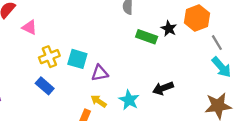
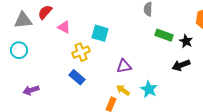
black star: (169, 29) -> (186, 41), moved
cyan square: (77, 59) -> (100, 33), moved
black arrow: (163, 88) -> (181, 65), moved

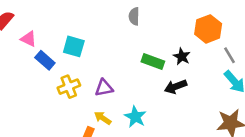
green rectangle: (164, 35) -> (153, 62), moved
yellow cross: (81, 52) -> (69, 87), moved
blue rectangle: (77, 77) -> (45, 60), moved

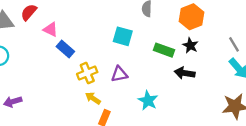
orange hexagon: (208, 29) -> (192, 17), moved
cyan square: (74, 46) -> (123, 36), moved
black arrow: (175, 87) -> (185, 73), turned 30
yellow arrow: (103, 118) -> (93, 98), moved

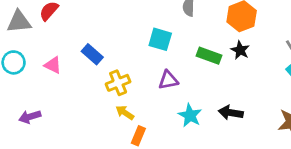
pink triangle: (51, 29) -> (53, 65), moved
black arrow: (185, 73) -> (231, 113), moved
purple triangle: (119, 74) -> (168, 80), moved

